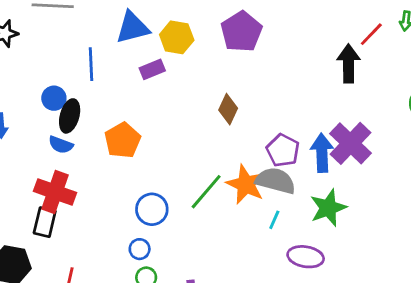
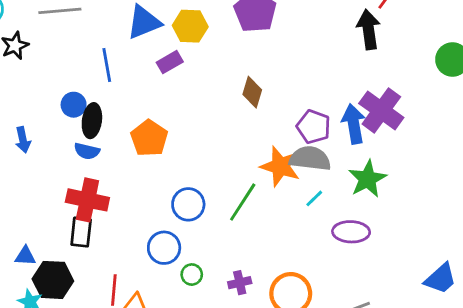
green line: (206, 192) -> (243, 202), moved
cyan line: (274, 220) -> (314, 198), turned 30
blue circle: (140, 249) -> (164, 248), moved, size x1.5

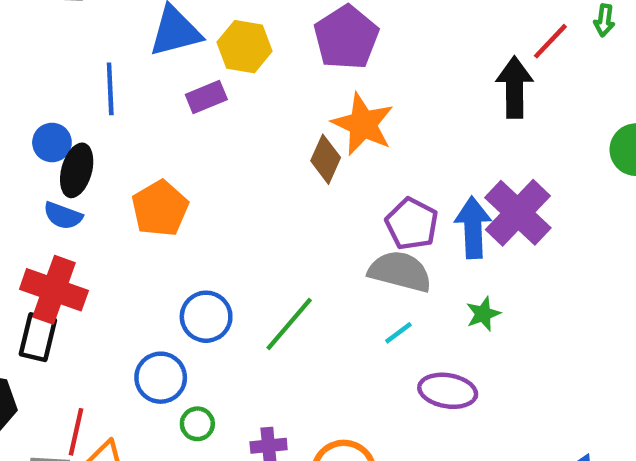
orange star: (280, 166) -> (363, 124), moved
green star: (367, 179) -> (483, 314), size x0.6

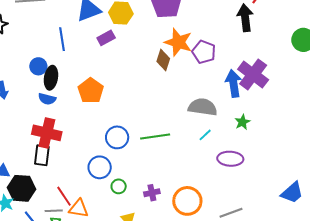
purple pentagon: (412, 224) -> (204, 52), moved
green line: (289, 324) -> (155, 136), turned 48
red line: (76, 432) -> (64, 196), turned -40

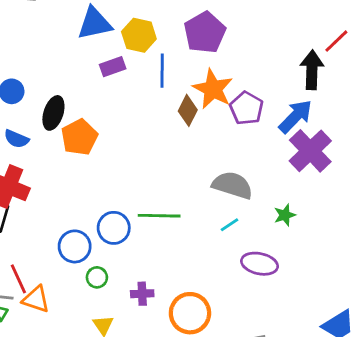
blue line: (62, 39) -> (162, 71), moved
black ellipse: (51, 78) -> (53, 113), moved
blue arrow: (233, 83) -> (295, 116), moved, turned 44
blue circle: (117, 137) -> (114, 228), moved

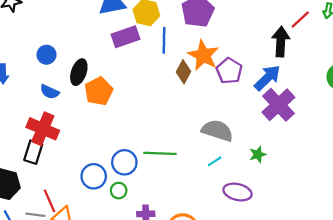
purple rectangle: (113, 67) -> (126, 37), size x1.4
green circle: (97, 277) -> (119, 191), moved

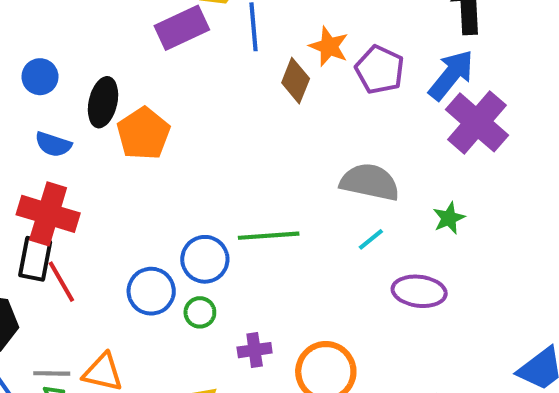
orange star: (203, 55) -> (329, 46), size x0.7
red line: (49, 201) -> (61, 282), moved

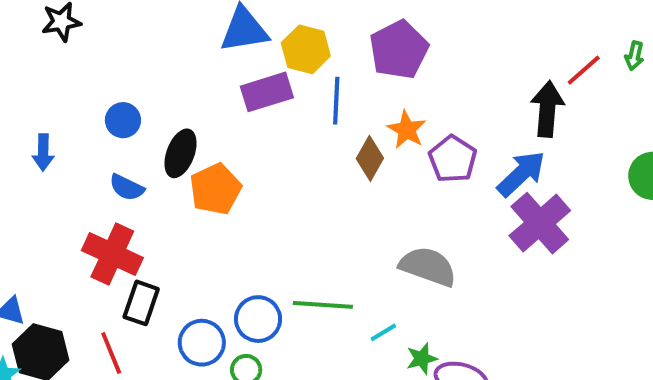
green star: (449, 218) -> (422, 359), moved
cyan line: (371, 239) -> (383, 332), moved
black rectangle: (35, 259) -> (141, 303), moved
red line: (61, 282) -> (111, 353), moved

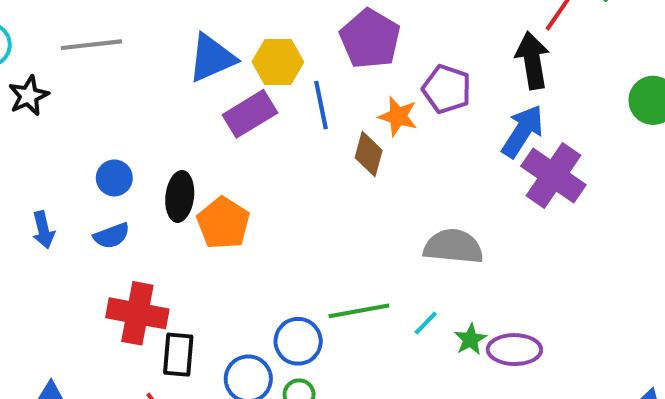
purple pentagon: (453, 159) -> (447, 89), moved
blue semicircle: (127, 187) -> (112, 236), moved, turned -32

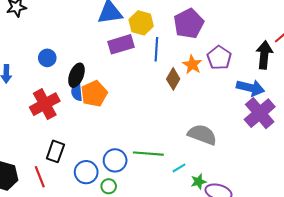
blue arrow: (523, 131) -> (250, 88), turned 56
blue semicircle: (112, 236) -> (77, 92), moved, turned 90
red cross: (137, 313) -> (45, 104), moved, turned 36

